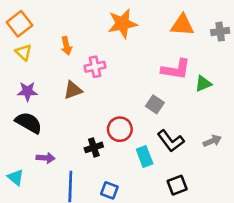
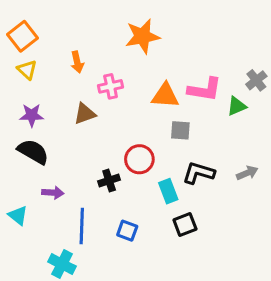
orange triangle: (182, 25) -> (165, 95), moved
gray cross: (220, 32) -> (256, 80), moved, turned -30
gray square: (155, 104) -> (180, 130), turned -30
black L-shape: (171, 141) -> (199, 173), turned 144
black square: (177, 185) -> (185, 225), moved

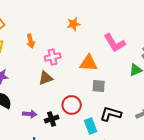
orange star: (142, 36) -> (74, 24), size x0.6
pink L-shape: (205, 89) -> (115, 43), moved, turned 50
brown triangle: (85, 114) -> (46, 78), moved
purple arrow: (53, 193) -> (30, 114), moved

